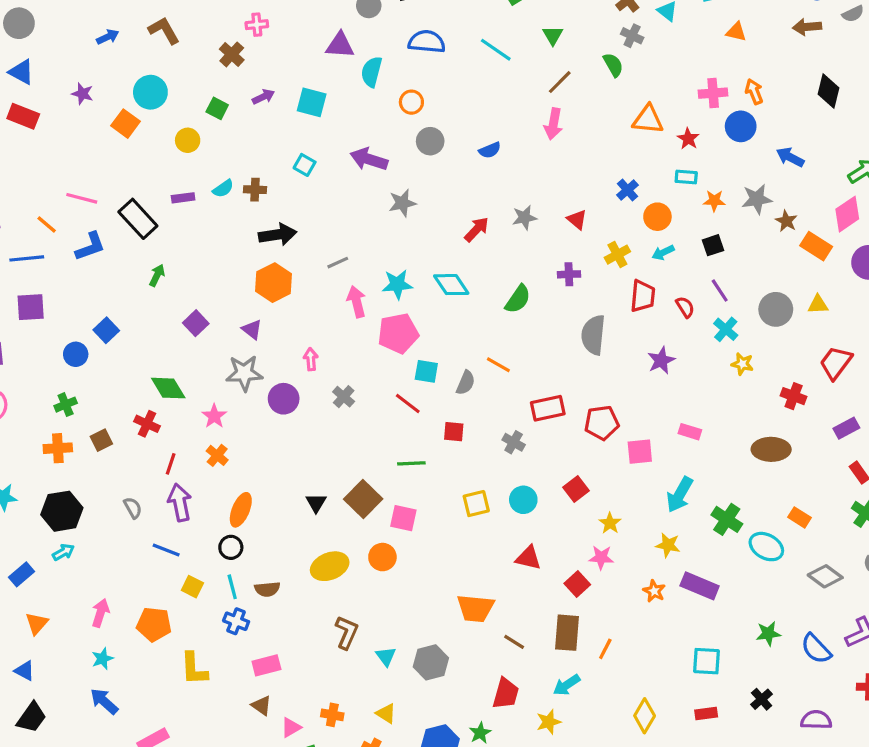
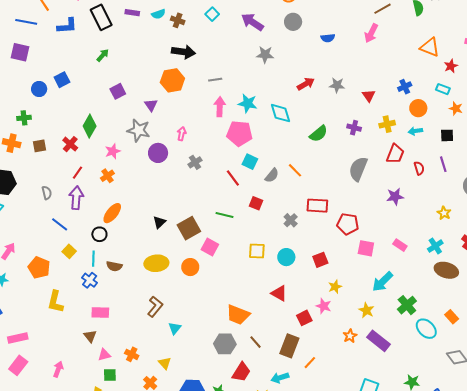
cyan cross: (726, 329) -> (435, 246), moved
green diamond: (168, 388) -> (90, 126), turned 45
gray hexagon: (431, 662) -> (225, 344), moved

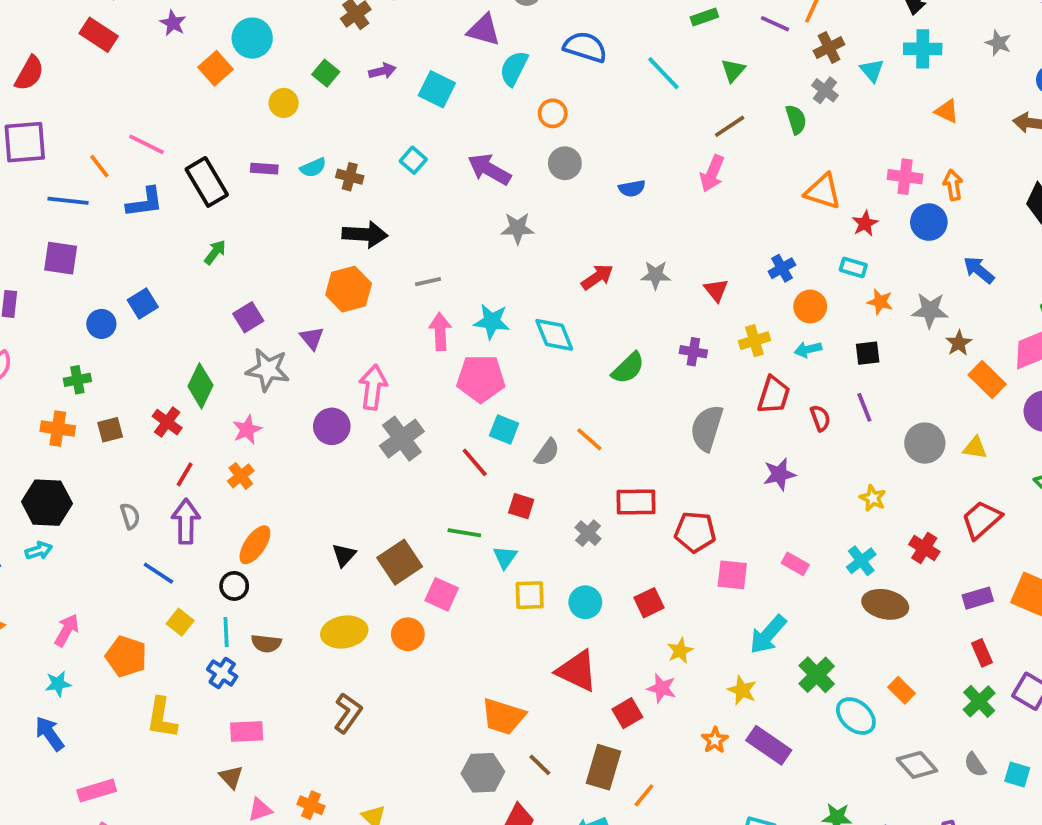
gray star: (139, 130) -> (268, 370), moved
pink arrow: (182, 134) -> (373, 387), size x1.6
gray cross: (195, 162) -> (402, 439), size x1.6
red triangle: (279, 293) -> (577, 671), size x1.4
cyan triangle: (175, 328) -> (505, 557), moved

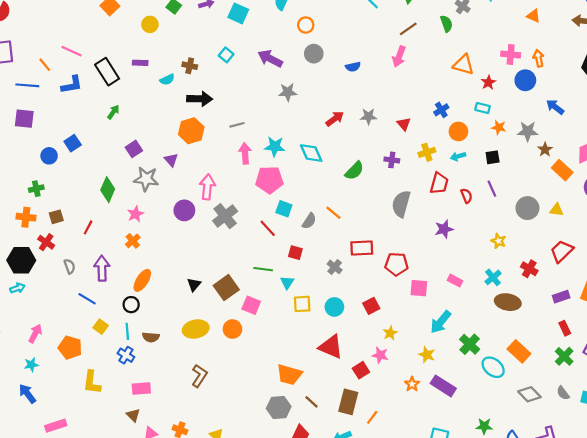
cyan semicircle: (313, 168) -> (167, 80), moved
red cross: (167, 422) -> (46, 242), moved
red line: (185, 474) -> (88, 227), moved
orange rectangle: (901, 690) -> (519, 351), size x1.5

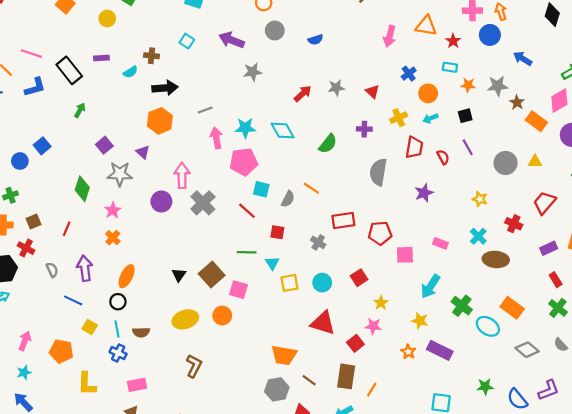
pink arrow: (399, 57) -> (390, 36), moved

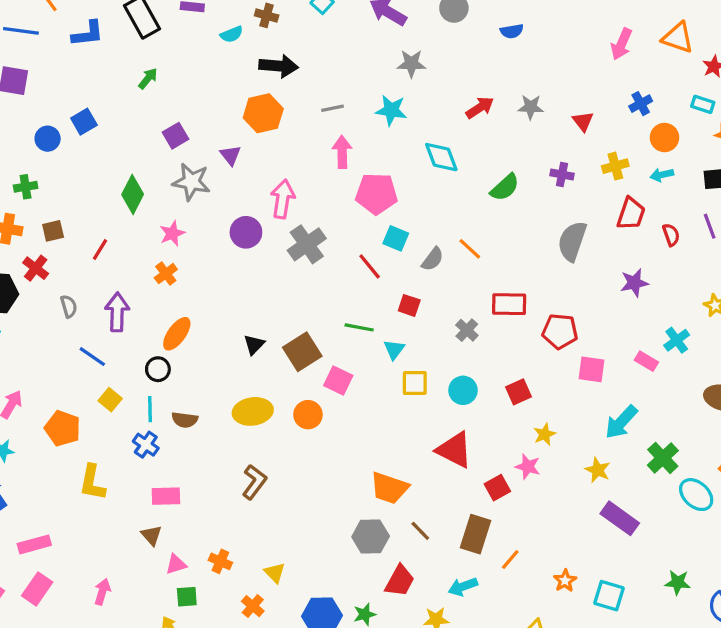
cyan star: (245, 128) -> (391, 110), moved
cyan cross: (478, 236) -> (677, 340), moved
orange star: (408, 352) -> (565, 581), moved

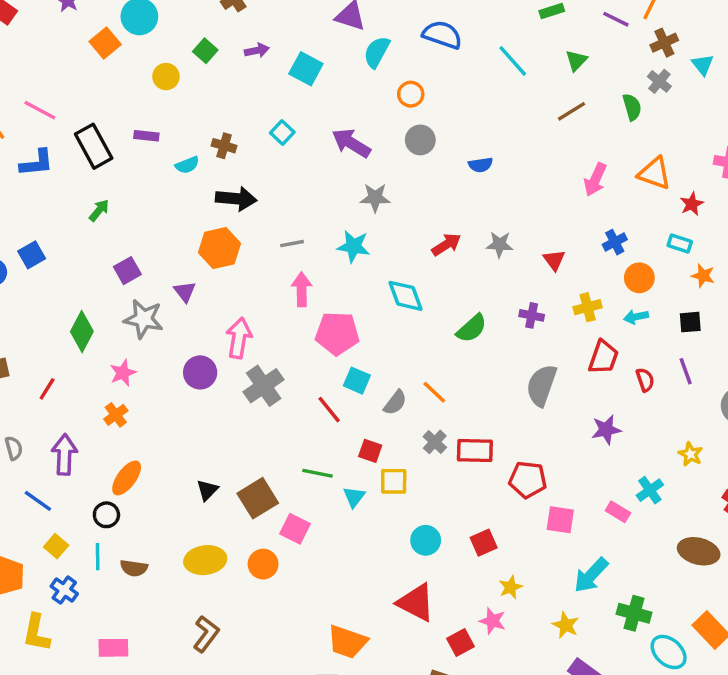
gray cross: (467, 330) -> (435, 442), moved
yellow square: (415, 383) -> (394, 481), moved
blue cross: (146, 445) -> (64, 590), moved
green cross: (663, 458) -> (634, 613), turned -32

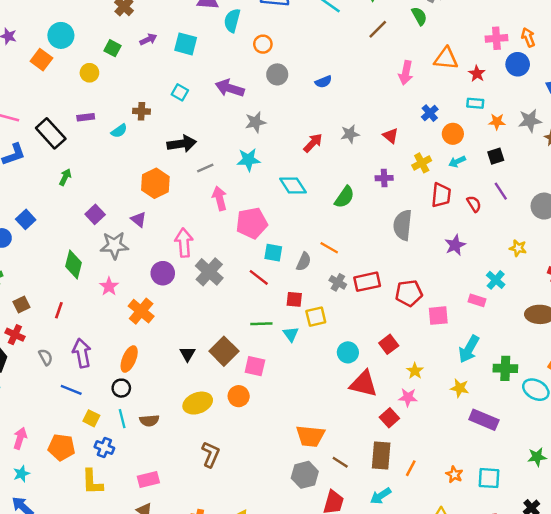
black arrow: (236, 199) -> (182, 144), moved
orange cross: (116, 415) -> (141, 311), moved, size x1.5
red triangle: (416, 603) -> (364, 384), moved

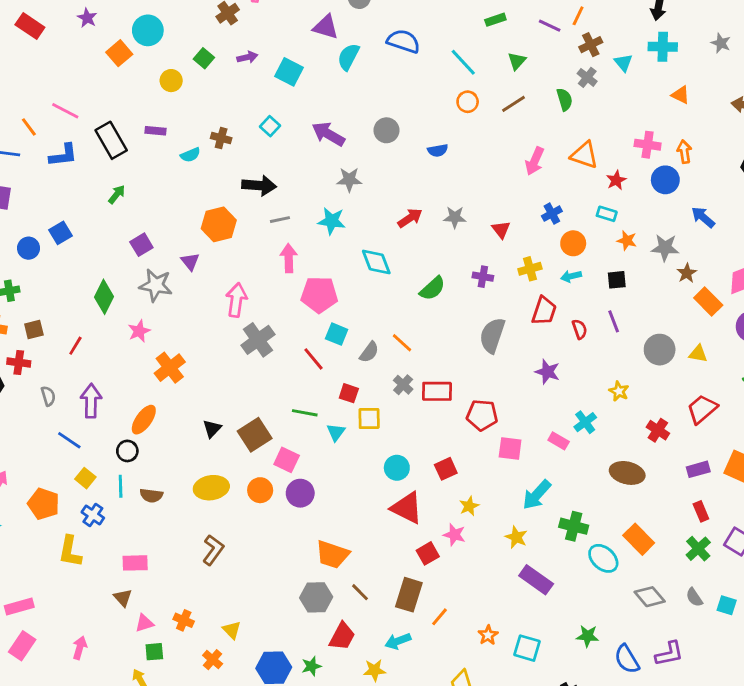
orange circle: (263, 44) -> (468, 102), moved
purple star: (455, 245) -> (547, 372), turned 30
purple circle: (163, 273) -> (300, 493), moved
red cross: (15, 335) -> (19, 362), turned -30

